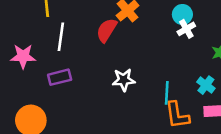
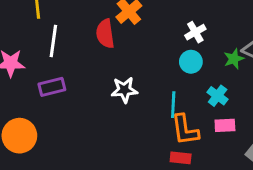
cyan circle: (182, 14) -> (191, 62), moved
red semicircle: (107, 30) -> (105, 34), turned -40

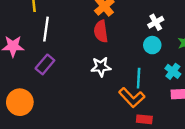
red semicircle: (105, 34) -> (101, 31), moved
purple rectangle: (52, 87) -> (45, 64), turned -36
orange L-shape: (185, 130) -> (132, 98), moved, turned -35

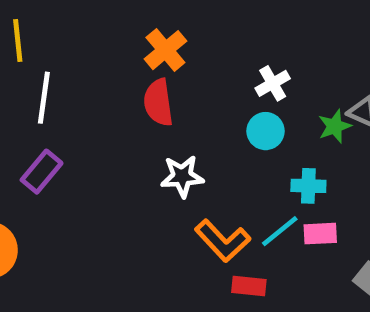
white star: (101, 67) -> (182, 176), moved
cyan cross: (173, 71) -> (308, 186), turned -35
cyan line: (139, 78) -> (280, 231), moved, turned 48

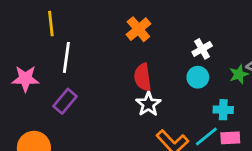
red semicircle: (158, 102) -> (143, 77), moved
white star: (182, 176) -> (148, 104), turned -30

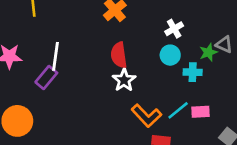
white line: (66, 57) -> (56, 56), moved
cyan cross: (223, 110) -> (193, 72), moved

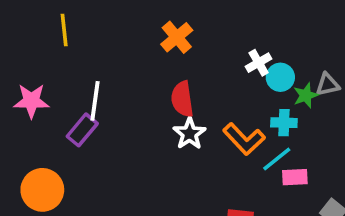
gray triangle: (224, 44) -> (328, 85), turned -36
cyan circle: (170, 55) -> (280, 77), moved
cyan line: (178, 110) -> (277, 159), moved
orange L-shape: (146, 116) -> (244, 139), moved

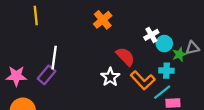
red semicircle: (182, 99) -> (125, 57), moved, turned 144
pink star: (31, 101) -> (16, 76), moved

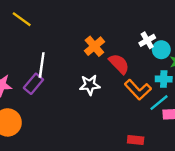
yellow line: (36, 15) -> (22, 19), turned -48
orange cross: (103, 20) -> (94, 46), moved
white star: (110, 77) -> (90, 85), moved, turned 30

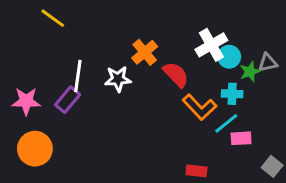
white cross: (147, 40) -> (211, 45), size x1.5
white star: (90, 85) -> (118, 79), moved

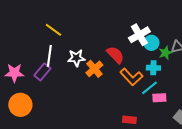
yellow line: (53, 18) -> (53, 30), moved
orange cross: (145, 52) -> (94, 69), moved

